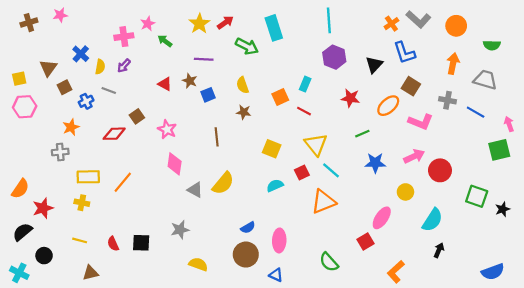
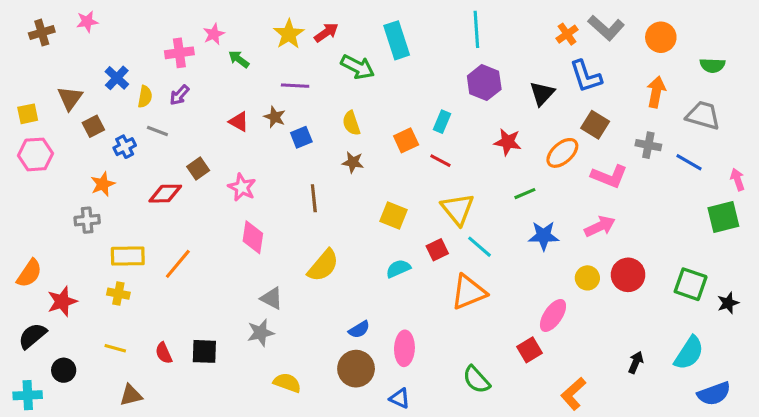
red circle: (440, 170) -> (628, 275), moved
gray triangle: (195, 190) -> (272, 298), moved
cyan semicircle: (432, 220) -> (689, 353), moved
cyan cross: (19, 273) -> (28, 395), turned -30

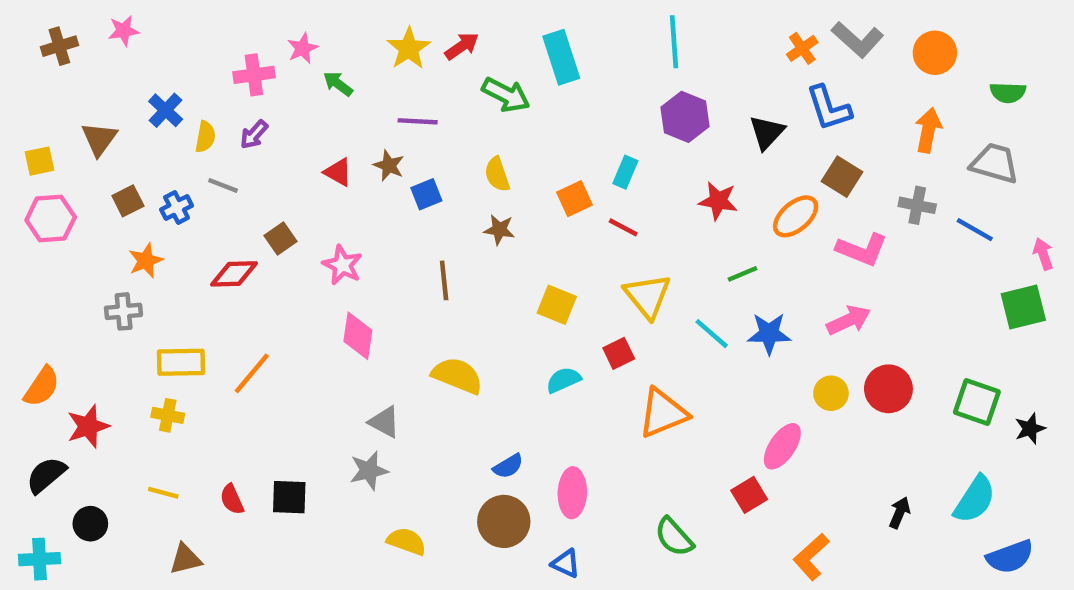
brown square: (93, 126) -> (128, 201), moved
cyan line: (480, 247) -> (712, 334), moved
yellow semicircle: (323, 265) -> (457, 376), turned -108

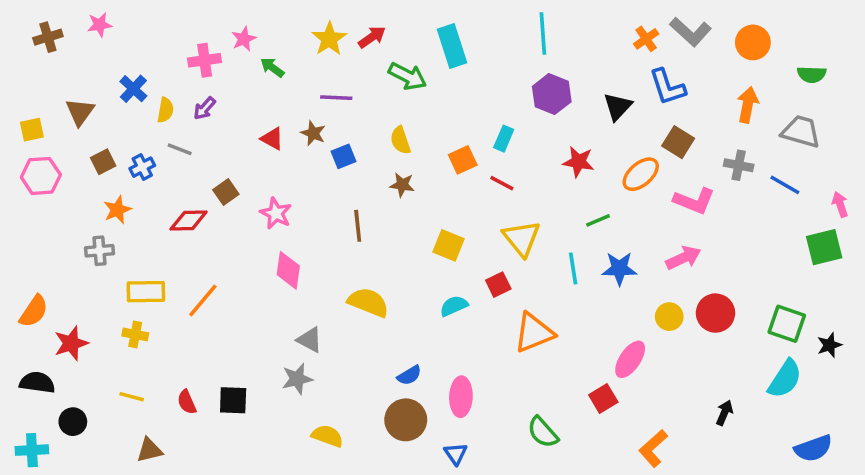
cyan line: (712, 334) -> (573, 269), turned 40
black semicircle: (46, 475) -> (37, 382), turned 48
cyan semicircle: (975, 499) -> (785, 379), moved
blue triangle: (566, 563) -> (456, 454), turned 30

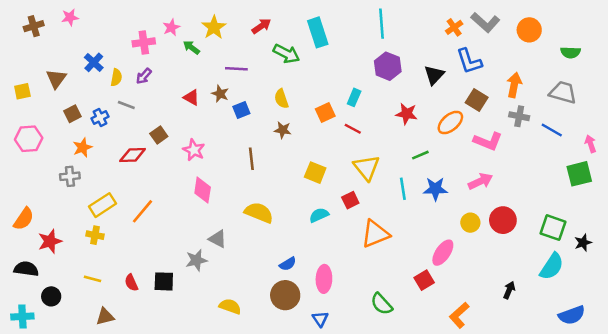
yellow star: (329, 39) -> (214, 27), moved
orange arrow: (748, 105) -> (514, 85), moved
pink hexagon: (41, 176) -> (29, 139), moved
yellow rectangle: (146, 292) -> (103, 205), turned -32
gray star: (297, 379) -> (196, 260), moved

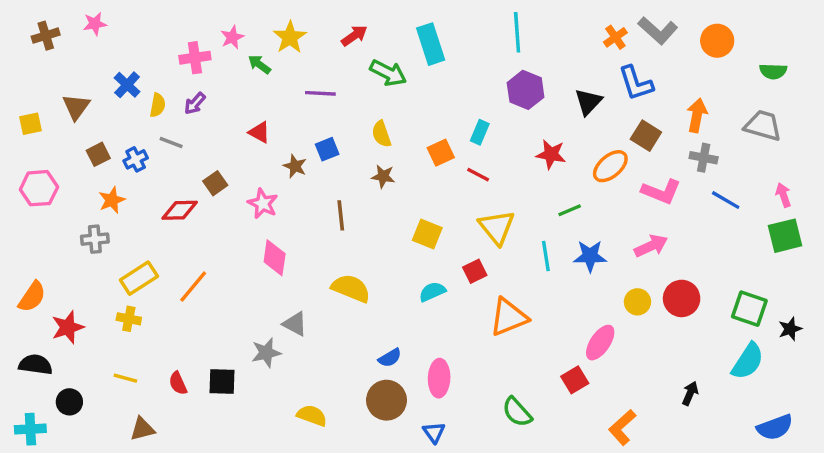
brown star: (220, 94) -> (295, 166), moved
blue line: (552, 130) -> (726, 200), moved
pink arrow: (591, 144) -> (783, 195), moved

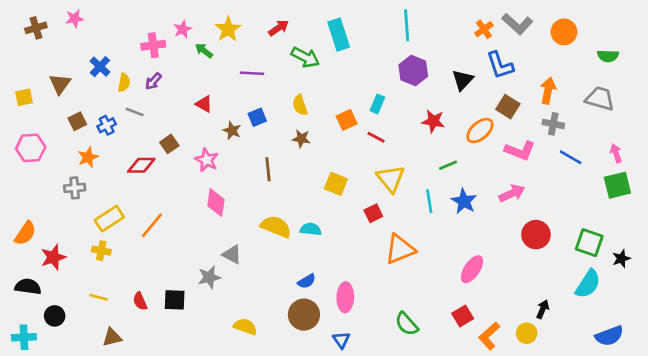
blue star: (590, 256) -> (464, 201), turned 30
cyan semicircle: (432, 292) -> (311, 229), moved, turned 30
yellow circle: (637, 302) -> (527, 333), moved
red square: (575, 380) -> (463, 316), moved

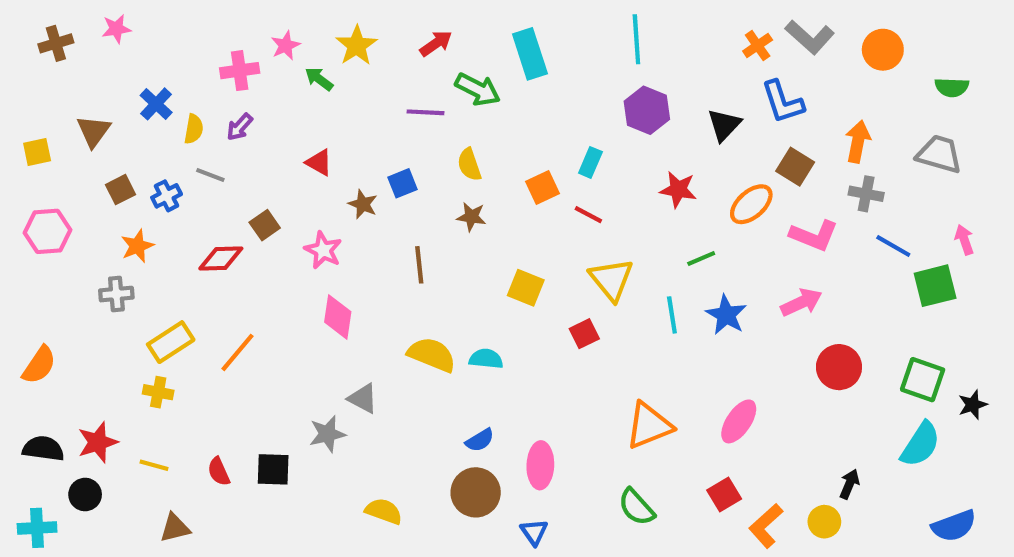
purple line: (252, 73) -> (425, 112), moved
green square: (617, 185) -> (935, 286), moved
orange triangle: (400, 249) -> (649, 426), moved
red star: (53, 257) -> (98, 442), moved

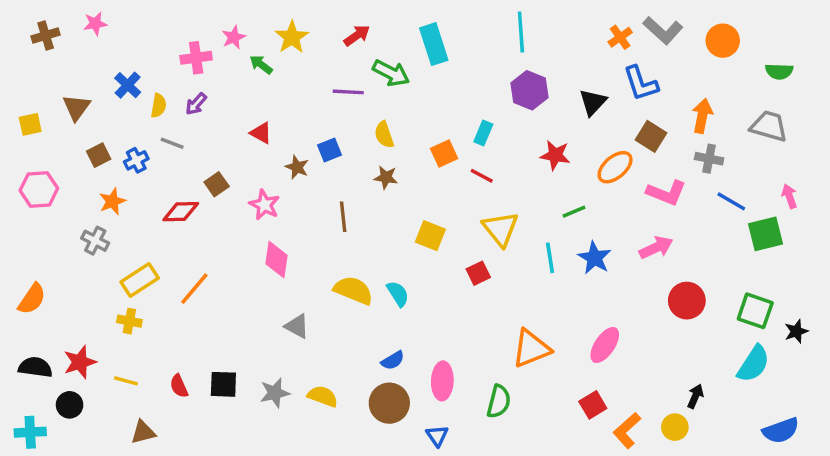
gray cross: (116, 294) -> (95, 241), turned 32
cyan semicircle: (486, 359) -> (398, 294), turned 52
gray star: (327, 434) -> (275, 393), moved
green semicircle: (636, 507) -> (499, 401), moved, turned -124
yellow semicircle: (384, 511) -> (323, 396), moved

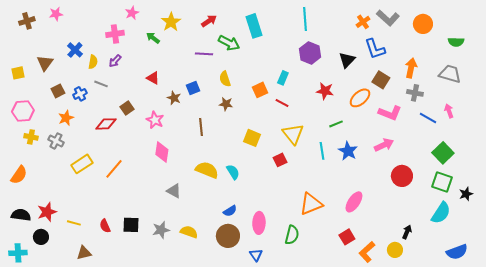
pink star: (234, 37) -> (132, 13), moved
pink arrow: (789, 196) -> (449, 111), moved
green square: (765, 234) -> (443, 153), moved, turned -30
yellow cross: (129, 321) -> (31, 137), moved

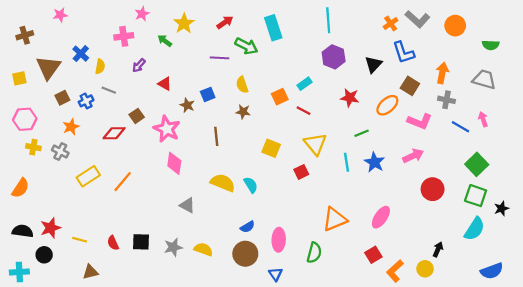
brown cross: (27, 21) -> (25, 35), moved
purple arrow: (115, 61) -> (139, 65), moved
brown triangle: (45, 63) -> (48, 68), size x1.4
cyan rectangle: (283, 78) -> (305, 84), turned 32
pink star: (155, 120) -> (167, 129), size x1.4

